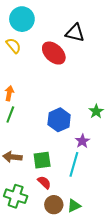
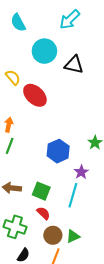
cyan circle: (22, 19) -> (44, 51), moved
red ellipse: (54, 53) -> (35, 95), moved
green square: (42, 160) -> (41, 191), turned 30

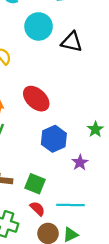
red ellipse: (35, 95) -> (36, 99), moved
cyan line: (73, 195) -> (70, 205), moved, turned 75

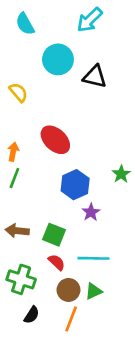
purple star: (80, 162) -> (91, 212), moved

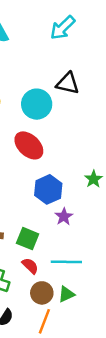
cyan circle: (58, 59) -> (37, 104), moved

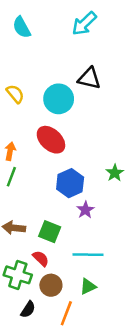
red semicircle: (30, 266) -> (41, 258), moved
brown circle: (42, 293) -> (51, 285), moved

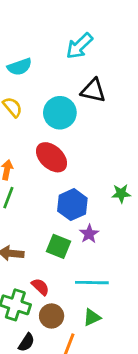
cyan arrow: (84, 24) -> (79, 46), moved
cyan semicircle: (22, 27) -> (20, 67), moved, turned -80
green star: (115, 173) -> (121, 193), turned 30
green square: (50, 232) -> (58, 246), moved

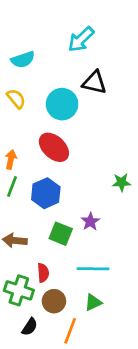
blue hexagon: (72, 205) -> (46, 193), moved
red semicircle: (40, 287) -> (43, 273), turned 42

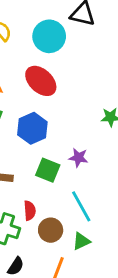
purple star: (90, 222) -> (78, 158), turned -30
cyan line: (93, 269) -> (81, 206), turned 60
brown circle: (54, 301) -> (51, 230), moved

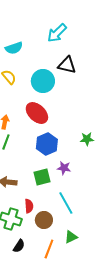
blue hexagon: (32, 128) -> (47, 144), moved
green square: (48, 170) -> (42, 177), turned -36
green triangle: (81, 241) -> (71, 237), moved

